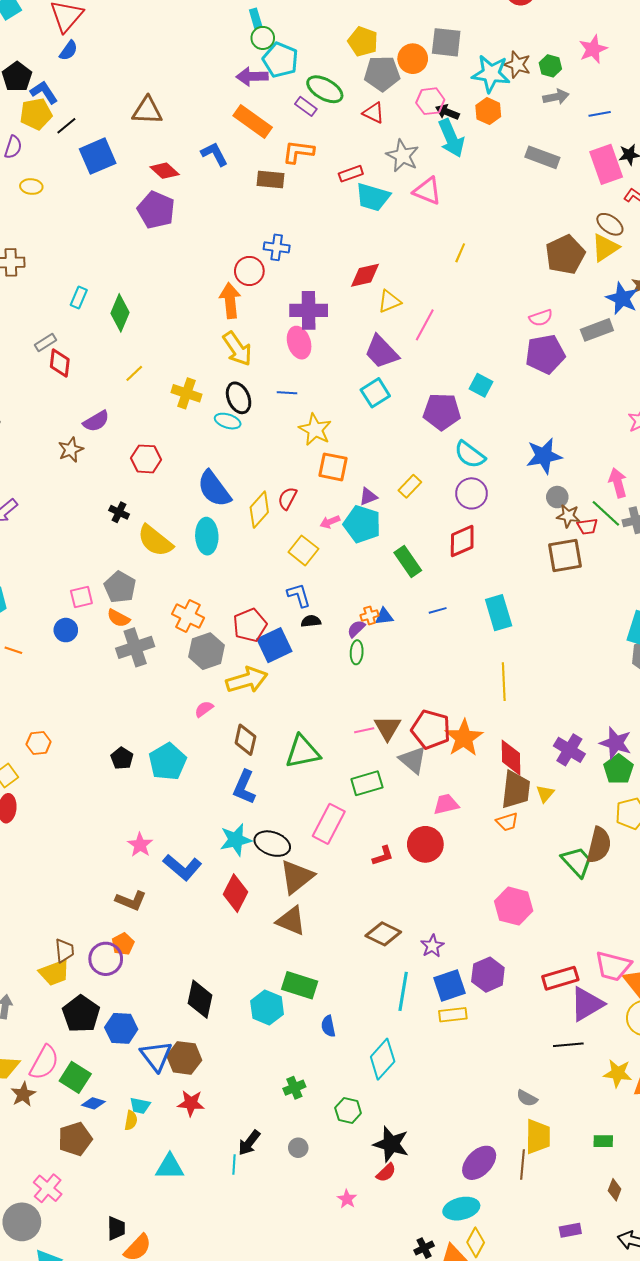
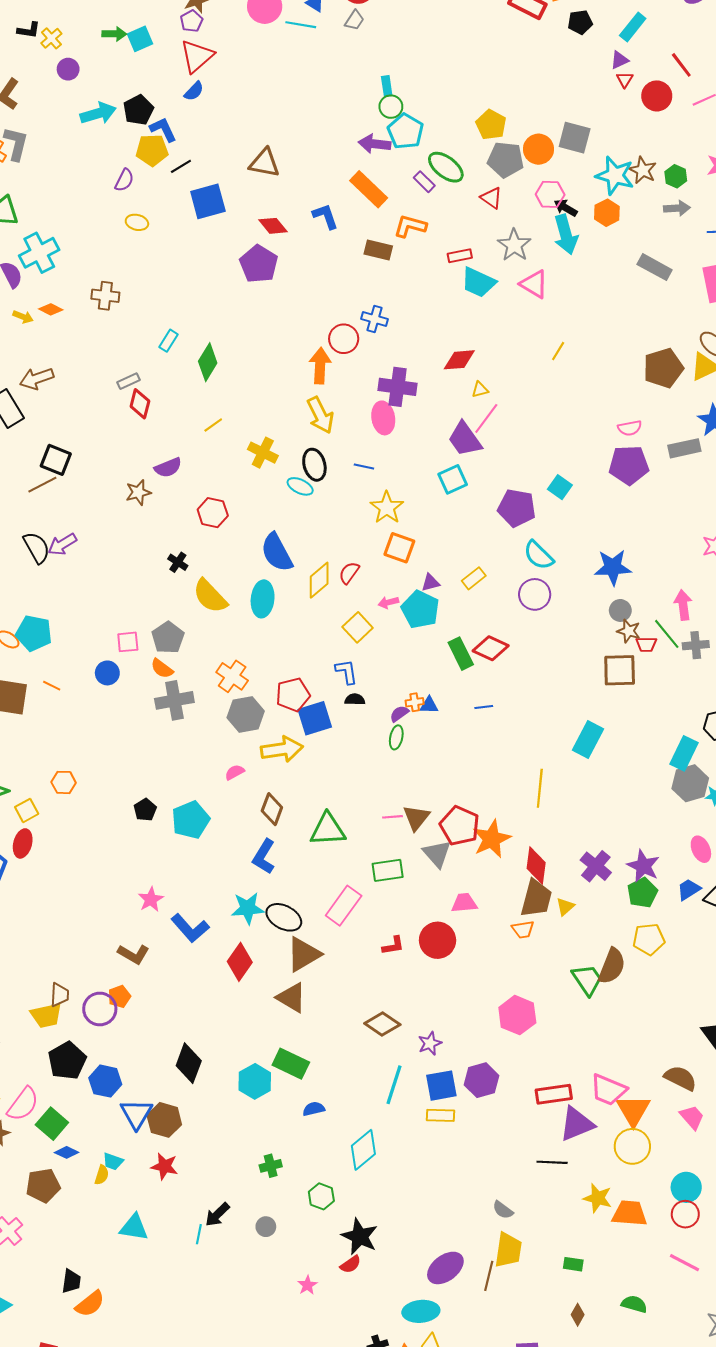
yellow triangle: (389, 301) -> (480, 390), size x0.7
pink line: (425, 325) -> (486, 418), moved
red diamond: (462, 541) -> (491, 648), moved, turned 40
cyan rectangle: (499, 613) -> (588, 739), moved, turned 36
blue semicircle: (328, 1026) -> (314, 1109), turned 80

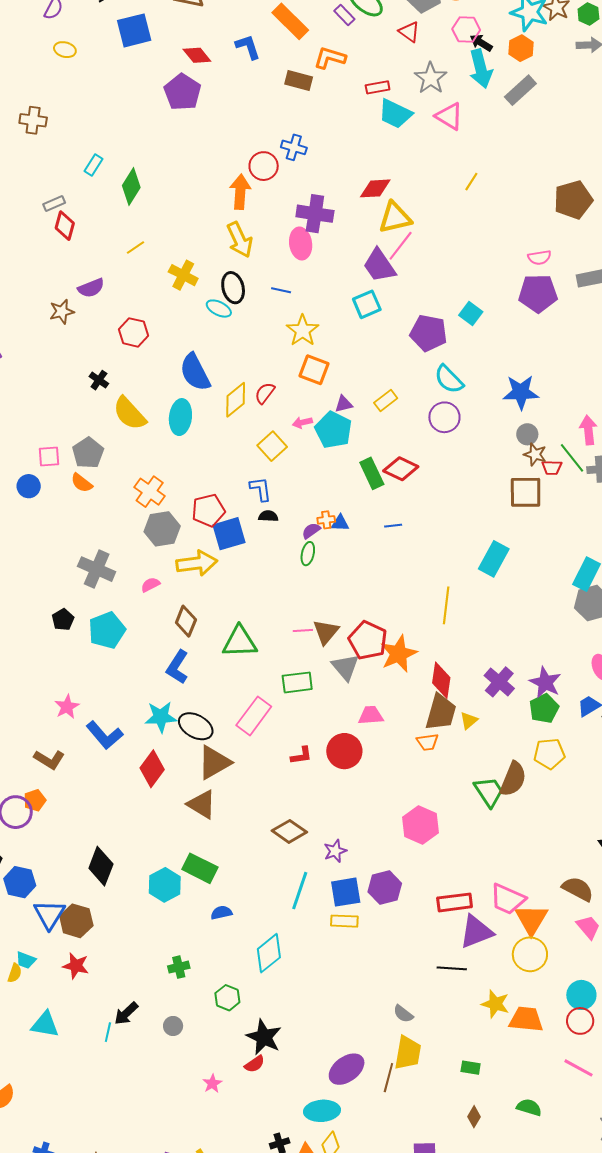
gray rectangle: (655, 267) -> (520, 90), moved, turned -72
yellow triangle: (480, 390) -> (395, 218), size x2.0
gray cross: (174, 700) -> (97, 569), moved, turned 33

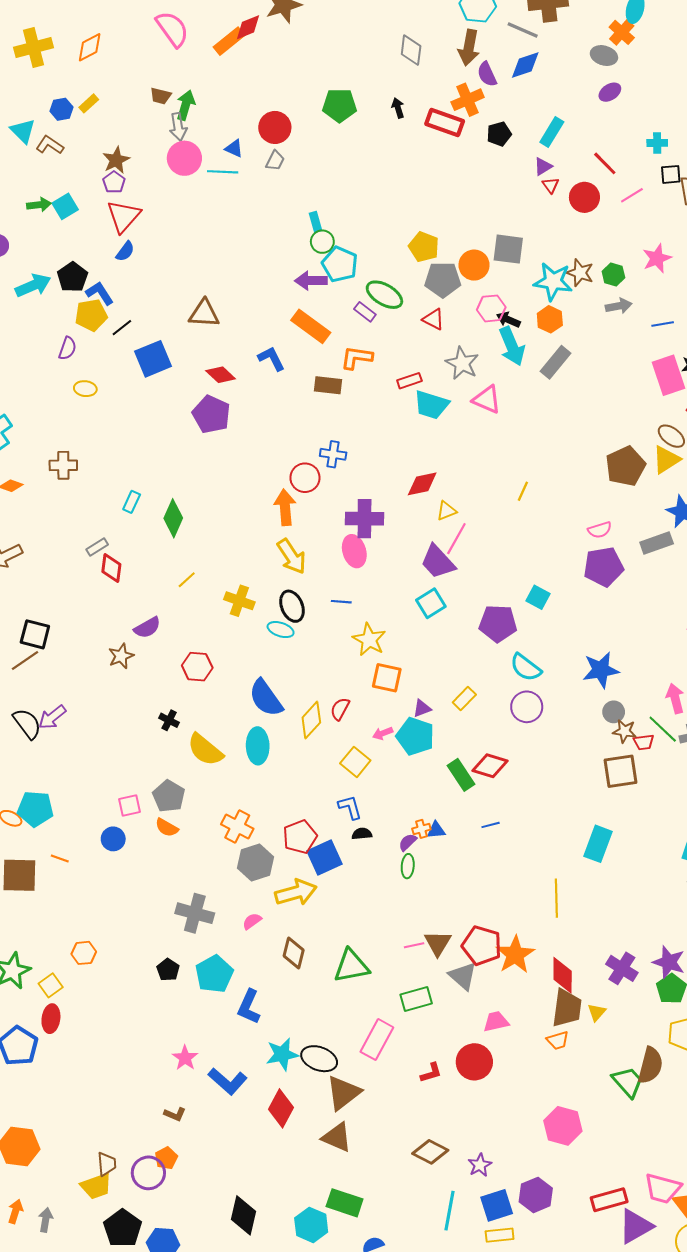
yellow line: (471, 182) -> (523, 491), moved
yellow triangle: (395, 218) -> (447, 511), size x0.6
blue L-shape: (177, 667) -> (249, 1007), moved
brown L-shape: (49, 759) -> (175, 1114), size x0.7

